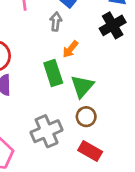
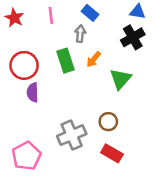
green rectangle: (53, 73) -> (66, 61), moved
green triangle: (82, 86) -> (121, 79), moved

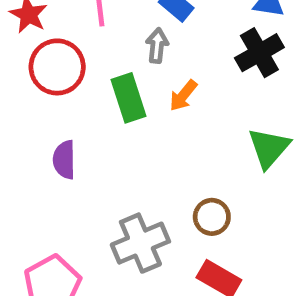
red circle: (24, 65) -> (57, 67), moved
green triangle: (121, 79) -> (269, 148), moved

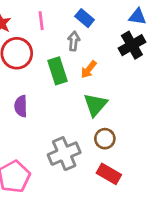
green triangle: (269, 148) -> (95, 105), moved

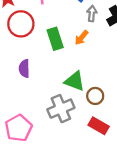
gray arrow: (74, 41) -> (92, 14), moved
green triangle: (95, 105) -> (75, 81), moved, turned -50

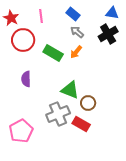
gray arrow: (92, 14) -> (77, 32), moved, turned -56
green rectangle: (55, 39) -> (53, 53), turned -42
red rectangle: (99, 126) -> (81, 124), moved

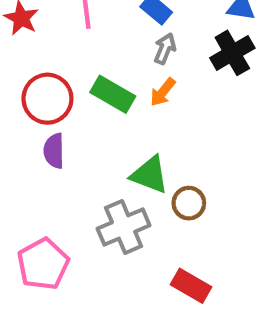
gray arrow: (77, 32) -> (165, 49), turned 72
red circle: (23, 40) -> (47, 99), moved
red rectangle: (81, 124) -> (191, 286), moved

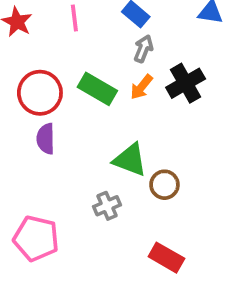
black cross: (232, 53) -> (186, 83), moved
gray cross: (124, 227) -> (107, 206), size x0.6
pink pentagon: (43, 264) -> (36, 238), turned -30

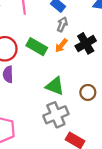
brown circle: (164, 185) -> (88, 92), moved
gray cross: (107, 206) -> (56, 115), moved, size x1.6

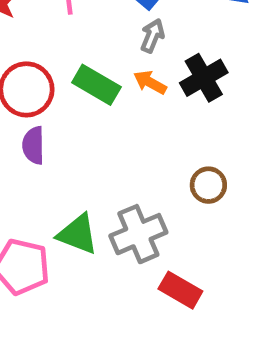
orange arrow: (61, 46) -> (150, 82), turned 80
green triangle: (55, 86) -> (78, 234), moved

